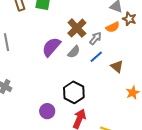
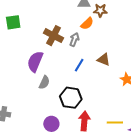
gray semicircle: (74, 52) -> (44, 82), moved
blue line: (96, 57) -> (79, 65), moved

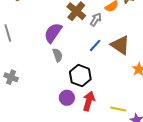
brown triangle: (104, 60) -> (120, 45), size x1.5
gray semicircle: (44, 82) -> (58, 55), turned -56
purple circle: (51, 124) -> (67, 98), moved

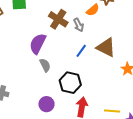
gray arrow: (96, 19) -> (79, 25), turned 128
purple circle: (67, 98) -> (47, 104), moved

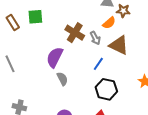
brown triangle: (106, 47) -> (119, 45), moved
black hexagon: (70, 83) -> (106, 89), moved

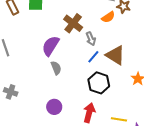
gray arrow: (95, 38) -> (91, 39), moved
brown triangle: (119, 45) -> (115, 55), moved

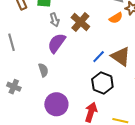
gray arrow: (91, 39) -> (55, 20), moved
gray semicircle: (56, 68) -> (43, 70), moved
purple circle: (54, 107) -> (56, 104), size x1.5

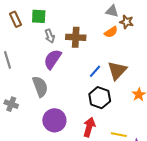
brown cross: (80, 22) -> (76, 37), turned -36
brown triangle: (121, 56) -> (117, 70), turned 40
gray semicircle: (43, 70) -> (40, 87), size x1.5

